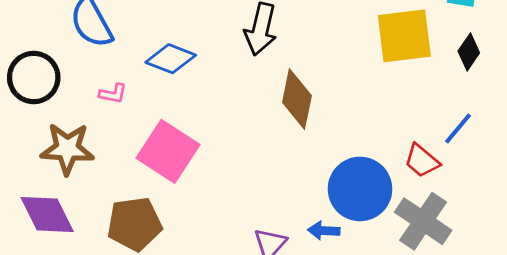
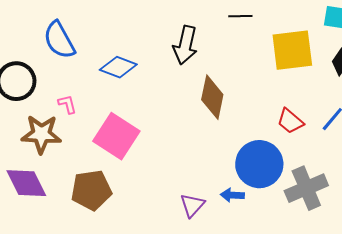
pink L-shape: (113, 94) -> (67, 104), moved, turned -115
red trapezoid: (422, 161) -> (290, 121), moved
gray cross: (423, 221) -> (306, 188), turned 33

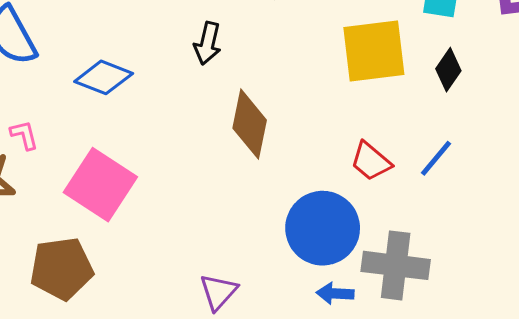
black arrow: (185, 45) -> (208, 43), size x0.7
gray cross: (306, 188) -> (396, 265), turned 30
blue arrow: (232, 195) -> (335, 293), moved

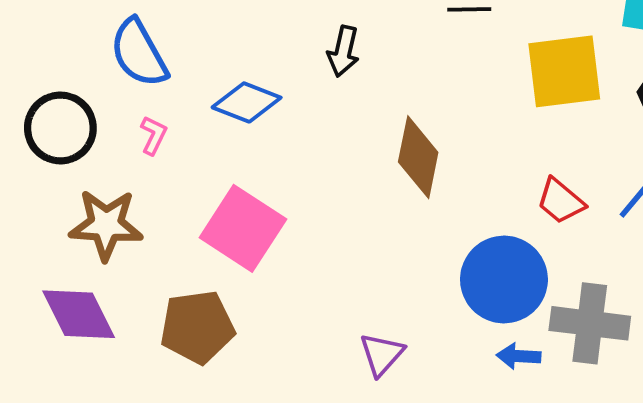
black arrow: (208, 43) -> (343, 51), moved
pink L-shape: (24, 135) -> (153, 135), moved, turned 40

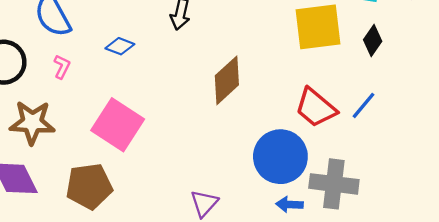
blue diamond: (247, 102) -> (120, 46), size x0.7
brown diamond: (418, 157) -> (227, 80), turned 36
red trapezoid: (561, 201) -> (316, 108), size x1.4

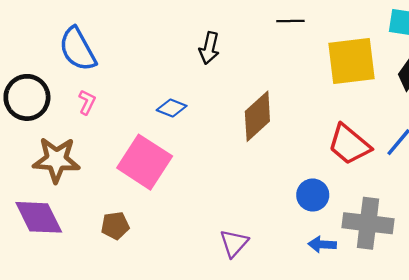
blue diamond: (120, 46) -> (172, 108), moved
blue circle: (280, 157) -> (313, 195), size x0.6
brown pentagon: (89, 186) -> (115, 226), size x0.6

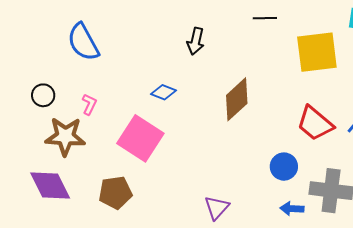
black circle: (27, 97) -> (43, 95), moved, size x0.6
pink L-shape: (87, 102) -> (89, 104), moved
brown pentagon: (115, 226) -> (115, 193), size x1.4

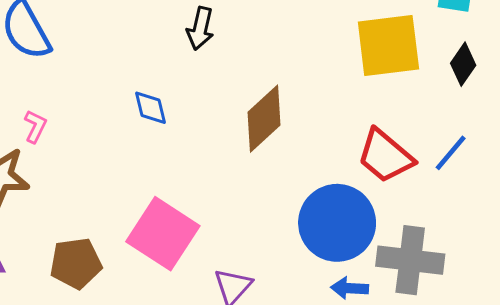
blue diamond: (164, 92) -> (150, 108), turned 55
pink square: (140, 138) -> (163, 234), moved
blue circle: (284, 167) -> (337, 223), size x1.8

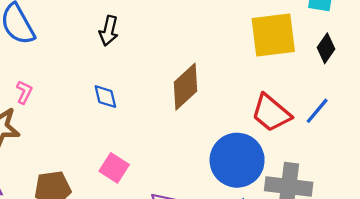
black arrow: (200, 28) -> (109, 31), moved
blue diamond: (150, 108) -> (105, 97), moved
pink square: (163, 234) -> (114, 168), size x0.6

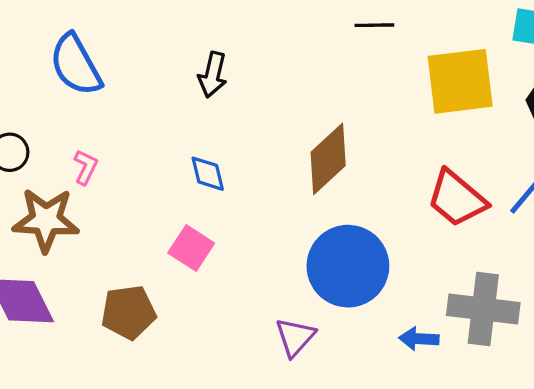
blue circle: (237, 160) -> (348, 266), moved
pink square: (114, 168) -> (191, 248), moved

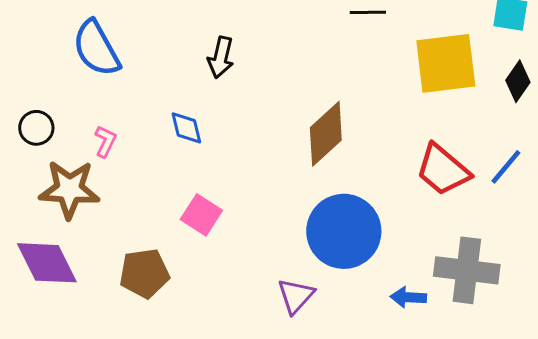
blue diamond: (208, 174) -> (186, 128), moved

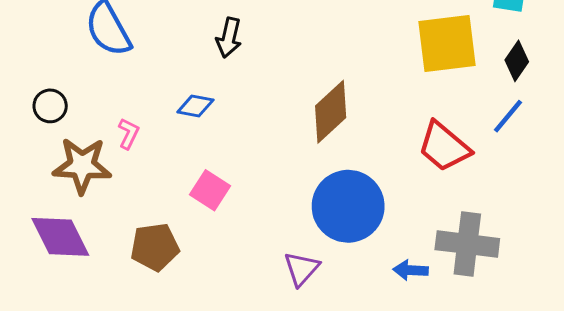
blue diamond: (186, 128) -> (195, 106), turned -66
pink L-shape: (105, 141) -> (129, 134), moved
blue line: (506, 167) -> (508, 116), moved

